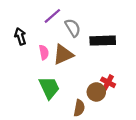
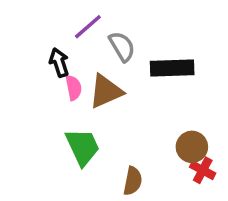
black arrow: (20, 36) -> (59, 63), moved
red cross: (108, 82) -> (203, 170), moved
brown circle: (96, 92) -> (192, 147), moved

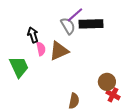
purple line: (88, 27) -> (75, 15), moved
black rectangle: (172, 68) -> (91, 24), moved
green trapezoid: (82, 147) -> (19, 67), moved

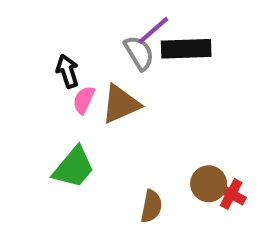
pink semicircle: (41, 49) -> (84, 100), turned -144
green trapezoid: (19, 67) -> (74, 167), moved, turned 65
brown circle: (107, 82) -> (209, 184), moved

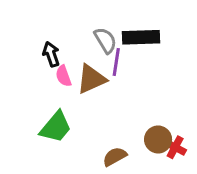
purple line: (153, 30) -> (116, 62), moved, turned -40
pink semicircle: (84, 100) -> (64, 76), turned -45
brown semicircle: (151, 206) -> (115, 157), turned -130

